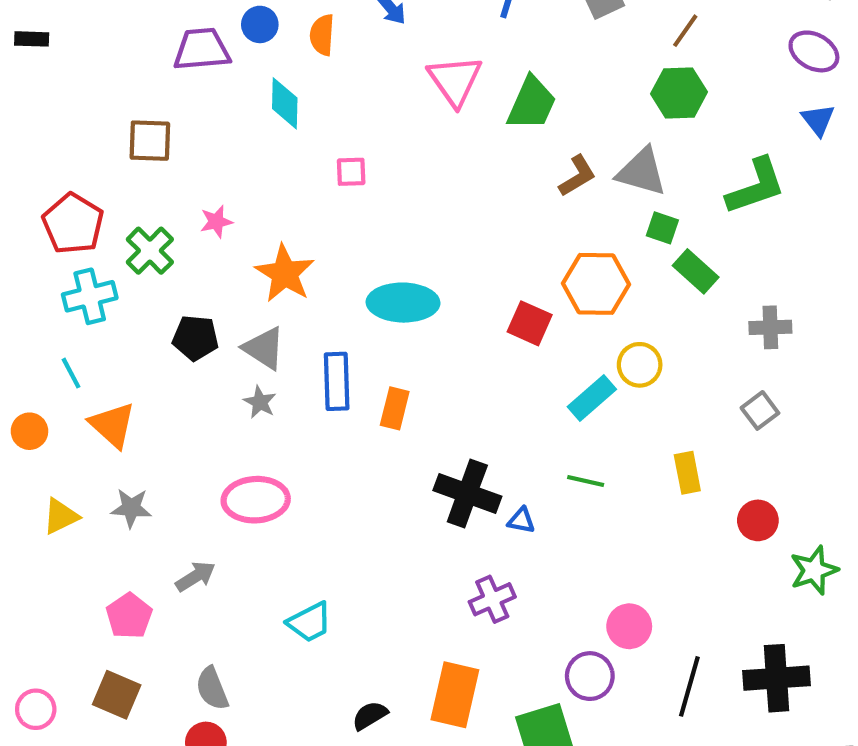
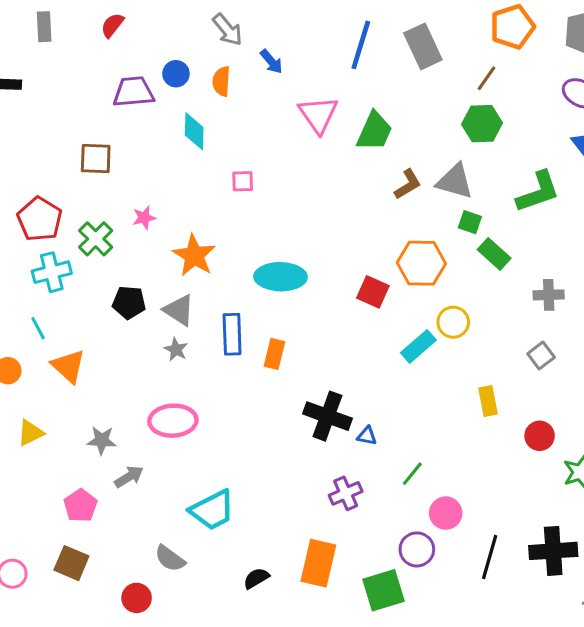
green line: (586, 481) -> (412, 474), moved, turned -64
gray star: (131, 508) -> (102, 440), moved
cyan trapezoid: (310, 622) -> (212, 510), size x1.4
gray semicircle: (212, 689) -> (170, 559), moved, turned -32

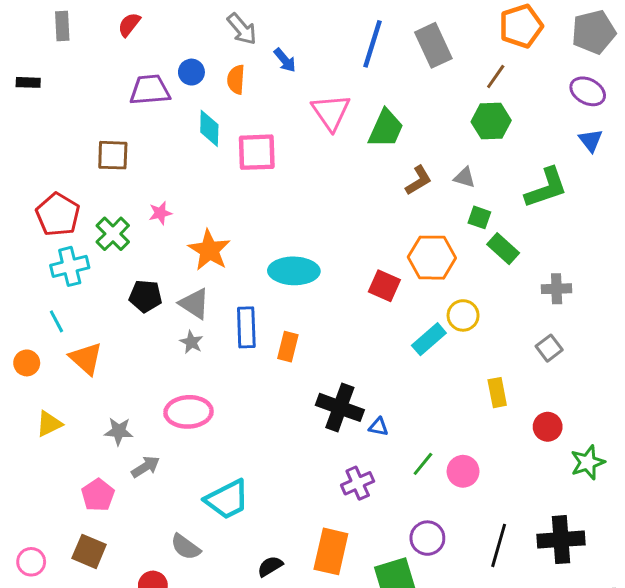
pink square: (243, 181) -> (257, 152), moved, size x1.8
gray triangle: (455, 181) -> (465, 177), size x0.6
pink circle: (446, 513) -> (463, 471), moved

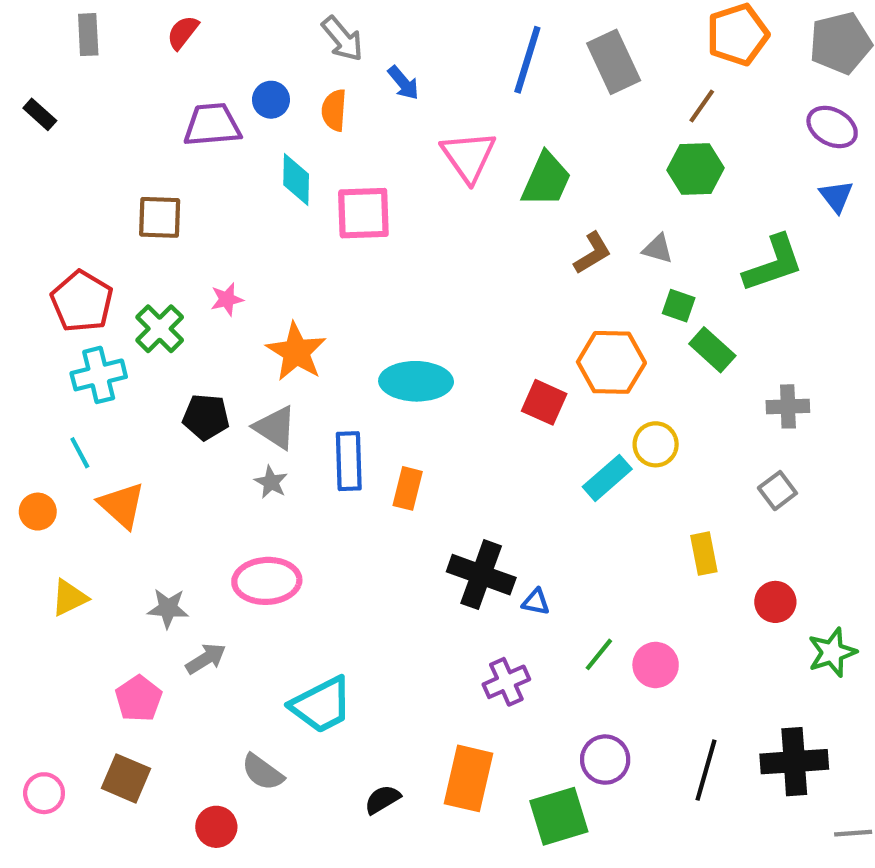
black rectangle: (28, 82) -> (40, 114), turned 40

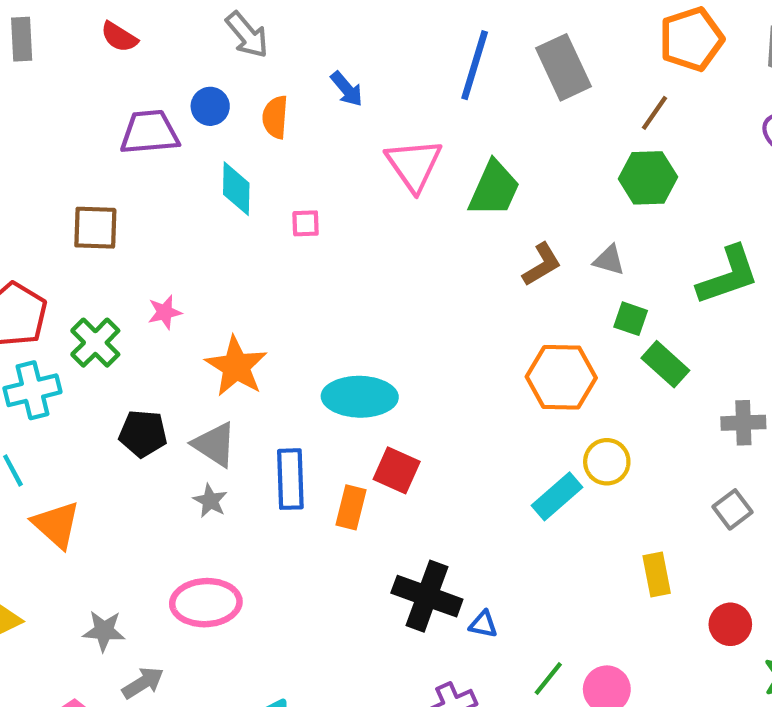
red semicircle: (183, 32) -> (119, 37), turned -96
gray arrow: (342, 39) -> (247, 35), moved
pink square: (363, 213) -> (306, 223), size x0.5
red square: (544, 402) -> (397, 470), moved

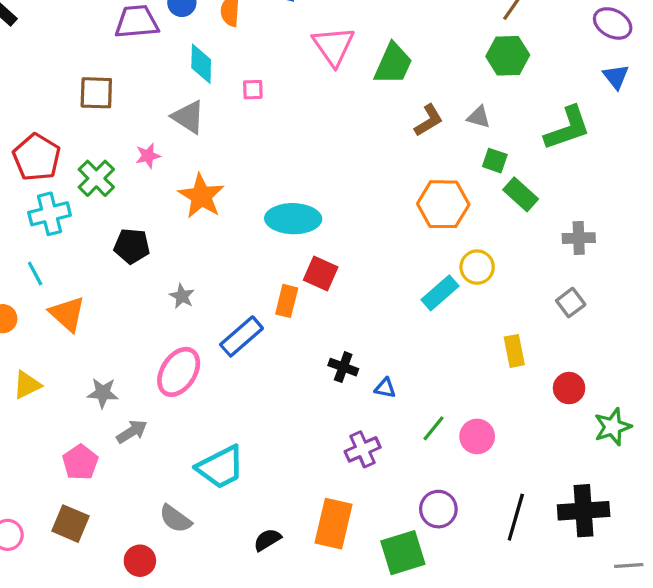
gray triangle: (215, 444) -> (188, 117), moved
blue rectangle: (290, 479) -> (242, 336), moved, turned 51
black cross: (427, 596) -> (343, 367), size x0.6
pink ellipse: (206, 603) -> (179, 372), turned -54

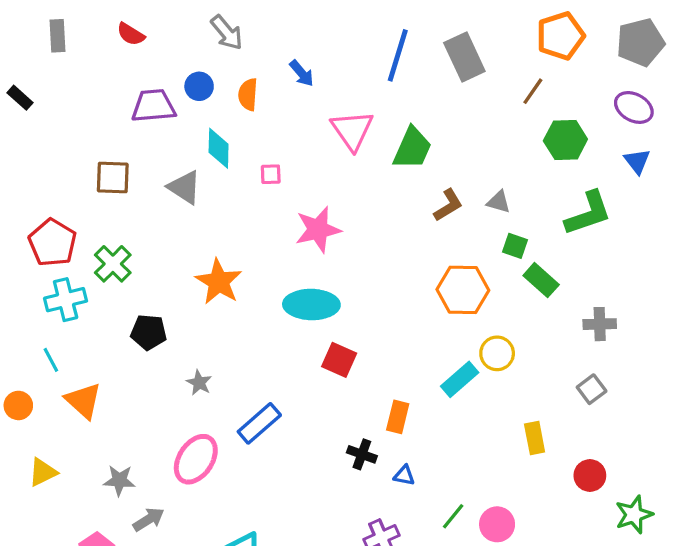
green hexagon: (508, 56) -> (565, 140), moved
gray triangle: (188, 117) -> (184, 187), moved
pink star: (148, 156) -> (318, 230), moved, size x1.8
orange rectangle: (287, 301) -> (398, 417), moved

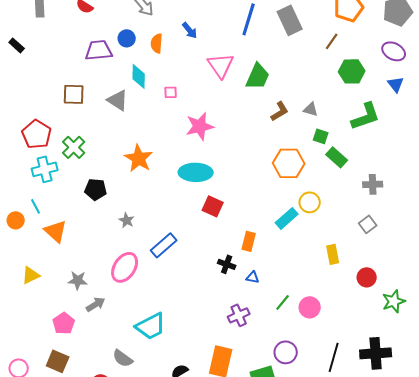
orange circle: (18, 405) -> (16, 220), moved

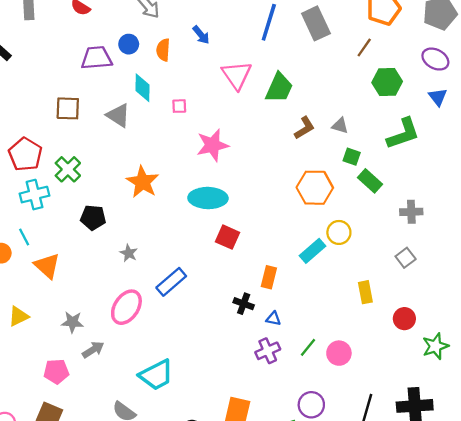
purple cross: (239, 315) -> (268, 351), moved
pink pentagon: (64, 323) -> (56, 371), turned 30

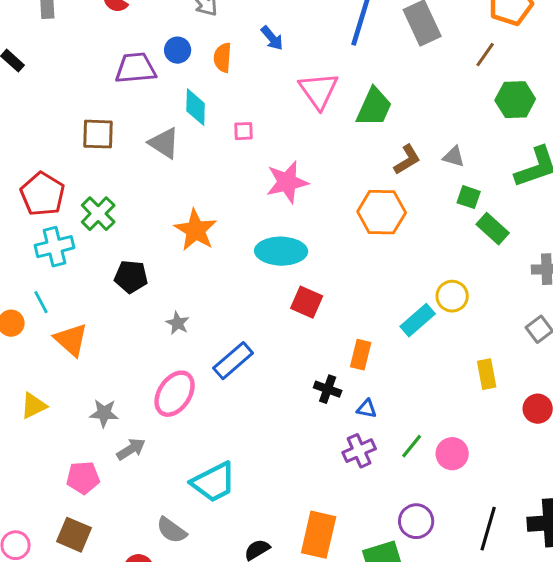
orange hexagon: (315, 188) -> (382, 212), moved

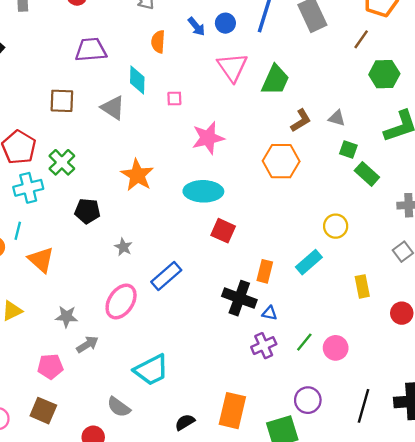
blue circle: (178, 50) -> (225, 23), moved
cyan line: (41, 302) -> (18, 231), turned 42
cyan rectangle: (418, 320) -> (309, 262), moved
black cross: (328, 389) -> (239, 298), size x1.6

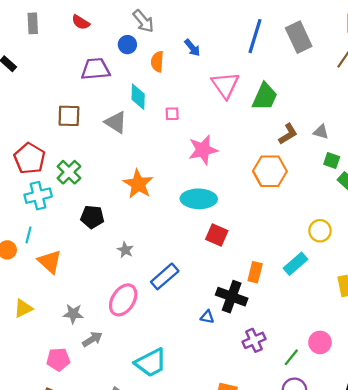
blue circle: (225, 23) -> (127, 45), moved
blue triangle: (270, 313) -> (207, 317), moved
green line: (304, 342) -> (291, 357), moved

